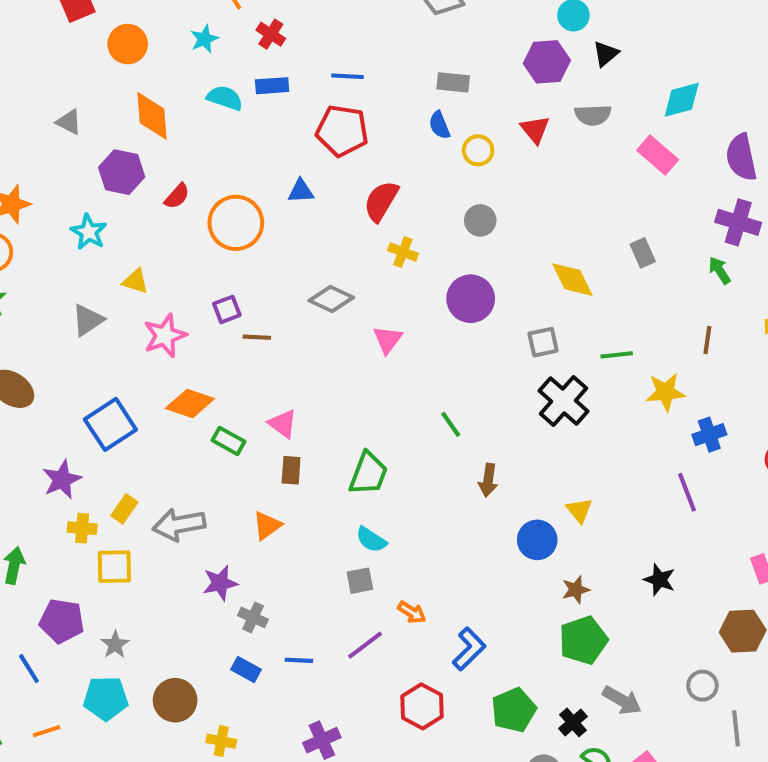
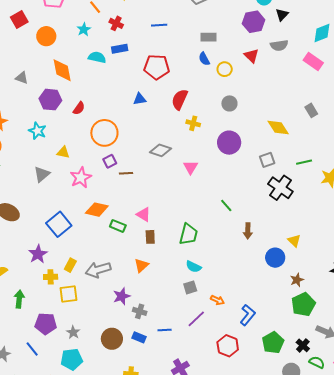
blue line: (348, 76) -> (159, 25), moved
orange circle: (236, 223) -> (104, 133), moved
brown circle: (175, 700) -> (112, 339), moved

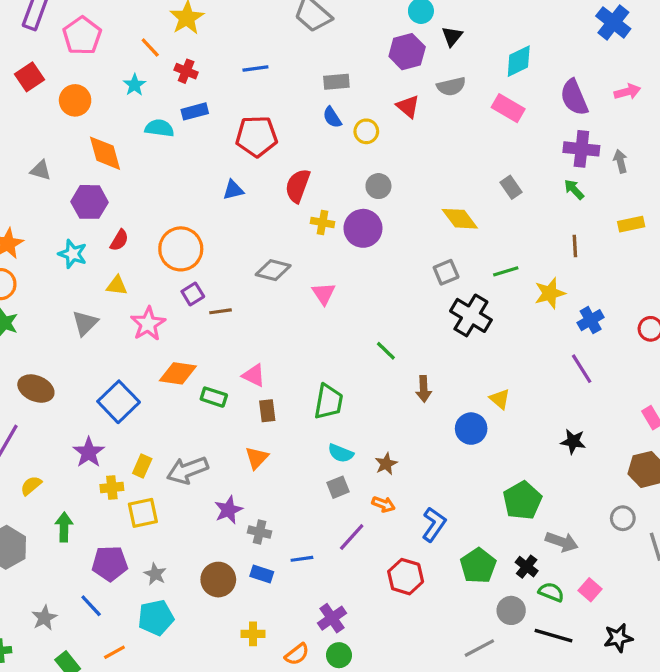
red semicircle: (79, 108) -> (119, 240), moved
purple circle: (229, 143) -> (363, 228), moved
brown star: (297, 280) -> (386, 464), moved

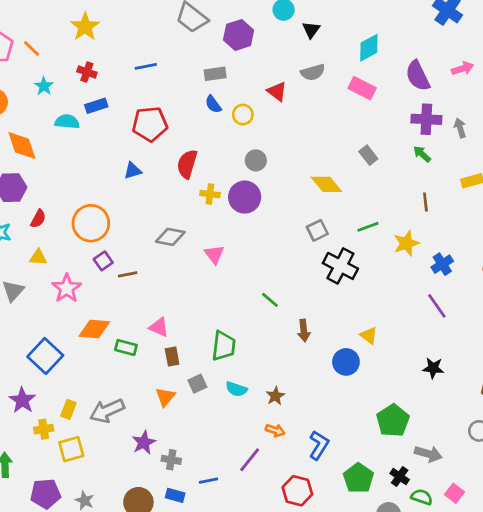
orange line: (150, 48) -> (32, 48), moved
purple hexagon: (407, 52) -> (239, 35), moved
gray square: (338, 487) -> (197, 384), moved

